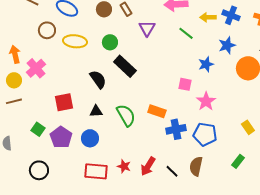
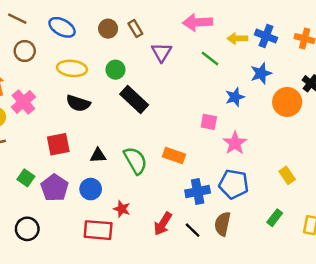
brown circle: (47, 30) -> (25, 51), moved
black semicircle: (98, 79) -> (78, 103), moved, turned 144
blue cross: (176, 129) -> (198, 192), moved
red star: (124, 166) -> (122, 209), moved

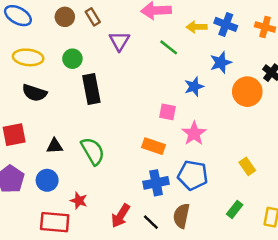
black rectangle: (134, 99) -> (91, 89), turned 36
orange rectangle: (174, 155) -> (154, 146), moved

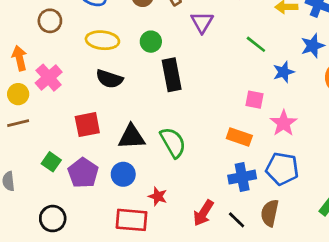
green line: (169, 47) -> (256, 44), moved
black triangle: (55, 146) -> (131, 137), size x1.5

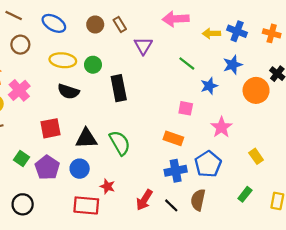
green circle: (151, 42) -> (93, 65), moved
pink star: (284, 123) -> (221, 127), moved
blue pentagon: (282, 169) -> (208, 164), turned 30

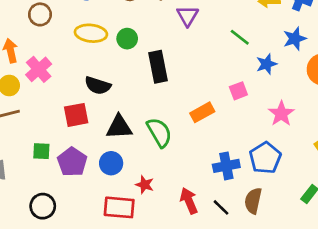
black semicircle: (68, 92) -> (98, 85), moved
pink square: (186, 108) -> (238, 91), turned -32
orange rectangle: (173, 138) -> (202, 112), moved, turned -48
green square: (21, 159) -> (41, 151), turned -32
red arrow: (144, 200) -> (189, 201), turned 125

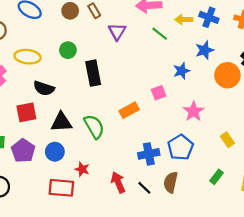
yellow ellipse: (91, 33) -> (28, 57), moved
green line: (240, 37) -> (160, 34), moved

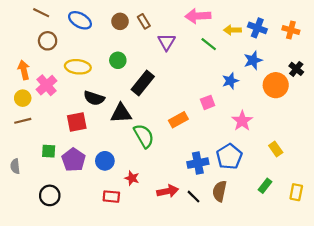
black rectangle: (93, 73) -> (143, 83), turned 50
black triangle: (61, 122) -> (121, 113), moved
red arrow: (118, 182) -> (168, 191), turned 102
red rectangle: (61, 188) -> (111, 197), size x0.7

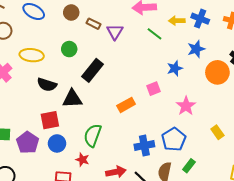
brown rectangle: (144, 21) -> (94, 24), moved, turned -32
red square: (77, 122) -> (50, 120), moved
green semicircle: (144, 136) -> (93, 135), moved, turned -130
green rectangle: (265, 186) -> (189, 166), moved

